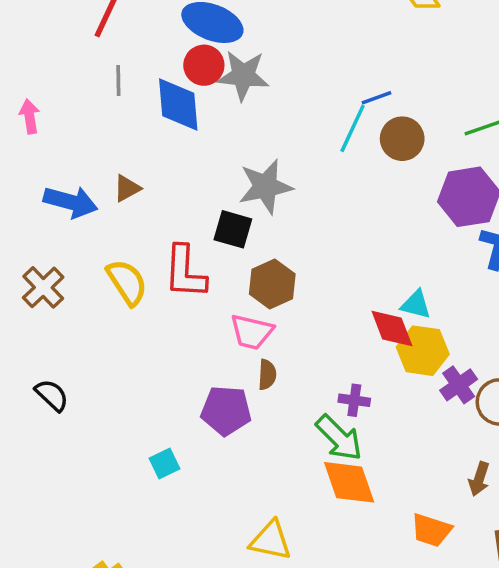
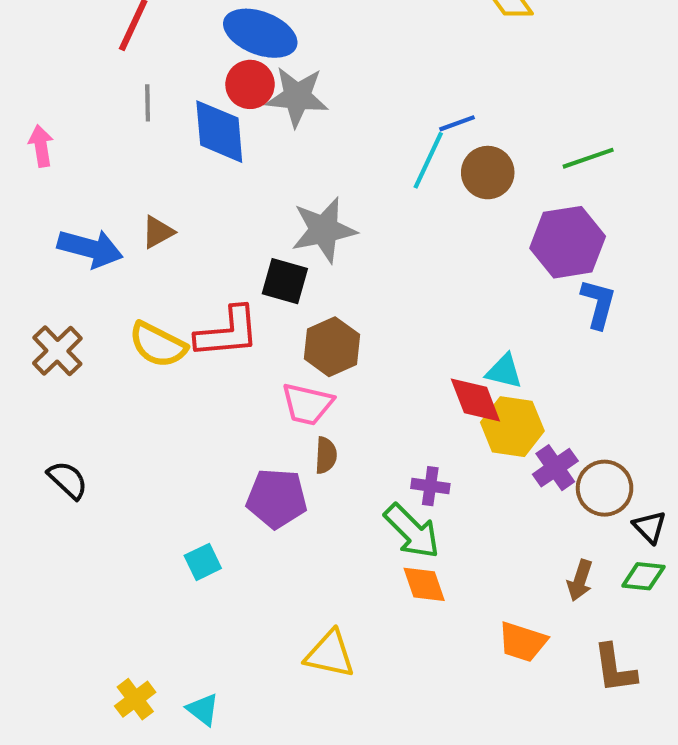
red L-shape: (185, 272) -> (227, 332), turned -98
yellow semicircle: (127, 282) -> (158, 345), turned 150
orange diamond: (349, 482) -> (424, 584), size x0.7

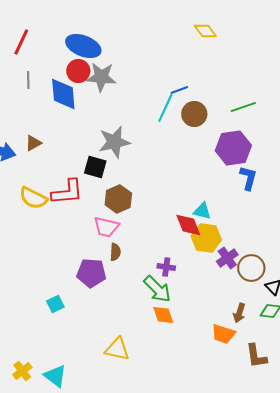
orange trapezoid: (523, 642) -> (223, 334), moved
cyan triangle: (203, 709) -> (55, 376), size x1.4

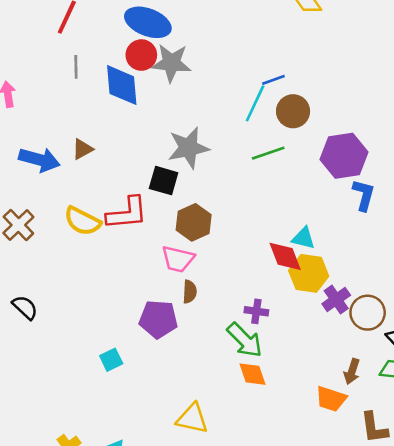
green line: (243, 107) -> (268, 153), moved

